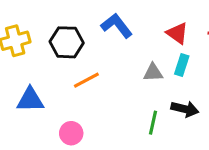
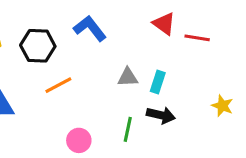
red triangle: (177, 33) -> (164, 24), moved
cyan rectangle: (182, 65) -> (158, 82), moved
pink circle: (71, 133) -> (79, 140), moved

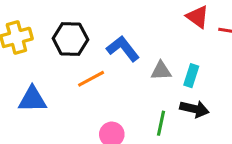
blue L-shape: (90, 28) -> (123, 49), moved

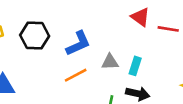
blue L-shape: (123, 49) -> (78, 43), turned 104
orange line: (91, 79) -> (76, 75), moved

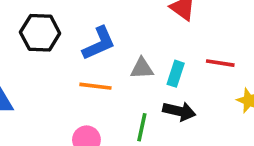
red line: (168, 29) -> (220, 63), moved
orange line: (76, 75) -> (95, 86), turned 35

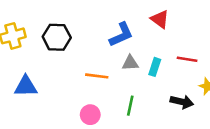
blue L-shape: (99, 43) -> (121, 35), moved
black arrow: (179, 111) -> (182, 102), moved

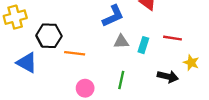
black hexagon: (57, 37) -> (49, 36), moved
orange line: (97, 76) -> (75, 53), moved
blue triangle: (26, 86) -> (27, 63), turned 30

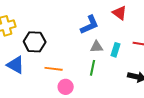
orange line: (75, 53) -> (54, 69), moved
green line: (121, 80) -> (93, 68), moved

